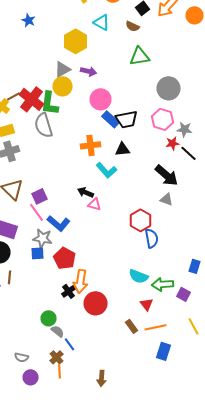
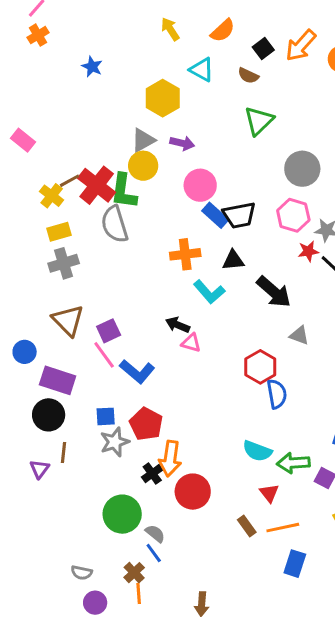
green triangle: (140, 56) -> (259, 121), turned -35
black arrow: (166, 175) -> (274, 292), moved
gray star: (42, 238) -> (115, 442), moved, turned -30
green circle: (48, 318) -> (122, 514), size x1.6
gray semicircle: (58, 331) -> (155, 534), moved

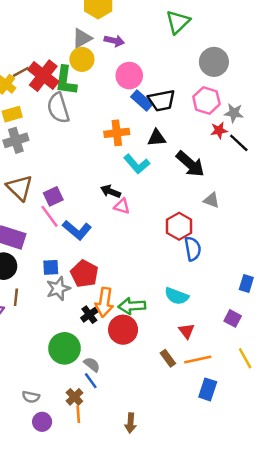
green arrow: (293, 463) -> (132, 306), moved

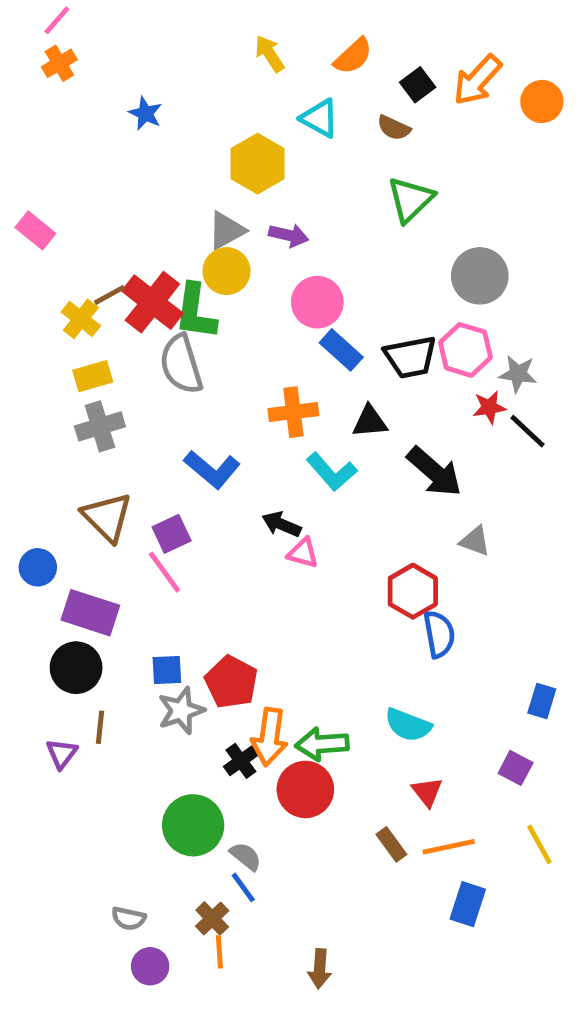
black trapezoid: (162, 100) -> (410, 357), moved
blue L-shape: (77, 230) -> (212, 469), moved

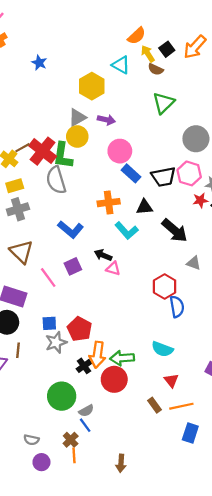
yellow arrow: (270, 54) -> (148, 54), moved
purple square: (172, 534) -> (73, 266), moved
gray semicircle: (246, 856) -> (86, 411), turned 112

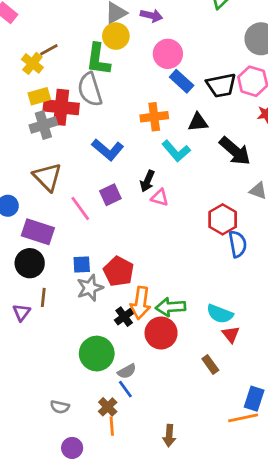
red cross: (43, 151) -> (61, 107), moved, turned -32
black arrow: (103, 255) -> (147, 181), turned -90
cyan semicircle: (162, 349) -> (220, 314), moved
orange line: (181, 406) -> (243, 418), moved
purple circle: (41, 462) -> (72, 448), moved

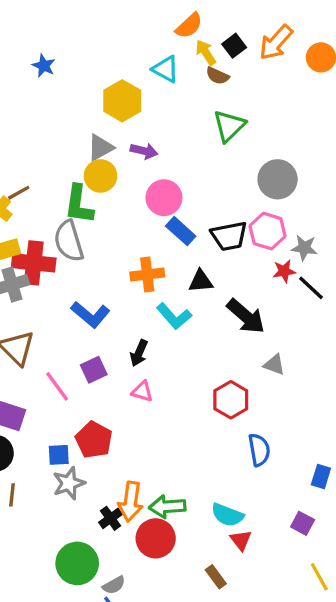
pink triangle: (160, 198) -> (142, 391), moved
blue semicircle: (238, 244) -> (259, 450), moved
red pentagon: (119, 271) -> (94, 440), moved

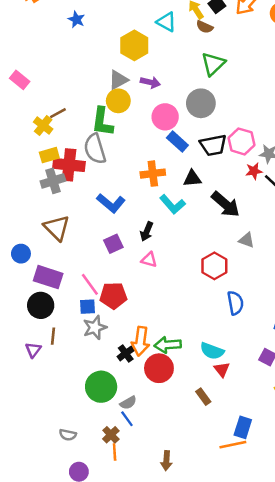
gray circle: (278, 179) -> (201, 103), moved
pink line: (57, 386) -> (90, 284), moved
red pentagon: (94, 440) -> (113, 296), turned -30

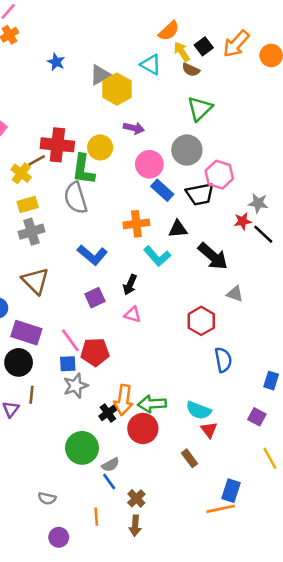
gray triangle: (118, 80) -> (100, 75), moved
pink hexagon: (242, 141) -> (219, 175), moved
red cross: (69, 165) -> (57, 145), moved
brown cross: (111, 435) -> (136, 498), moved
brown arrow: (166, 461) -> (135, 526), moved

